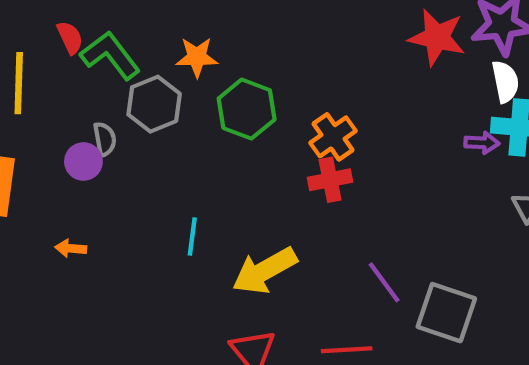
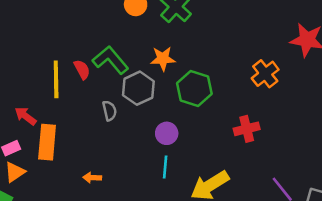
red semicircle: (70, 38) -> (82, 70), moved
orange cross: (333, 137) -> (265, 74), moved
purple circle: (83, 161) -> (167, 133), moved

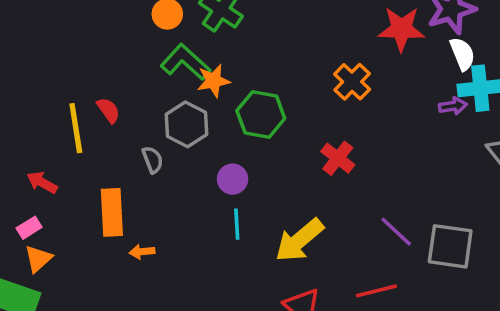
green L-shape: (111, 60) -> (185, 62), moved
red cross: (247, 129) -> (338, 158), turned -30
orange rectangle: (47, 142) -> (112, 212), moved

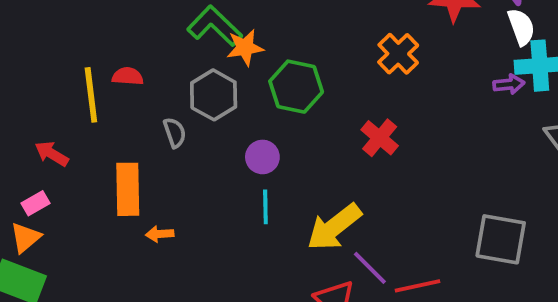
red semicircle: (108, 110) -> (128, 76), turned -52
purple line: (396, 232) -> (370, 268), moved
orange triangle: (38, 259) -> (25, 238), moved

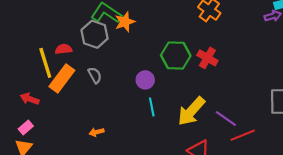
green hexagon: (296, 87) -> (176, 56), moved
gray hexagon: (214, 95) -> (95, 34), moved
orange rectangle: (128, 189) -> (62, 78), moved, turned 48
purple line: (370, 268) -> (226, 118), moved

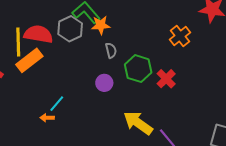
red semicircle: (64, 49) -> (38, 34), size x1.8
gray semicircle: (95, 75) -> (111, 50), moved
cyan line: (152, 107) -> (57, 104), moved, turned 36
yellow arrow: (191, 111) -> (138, 123), turned 68

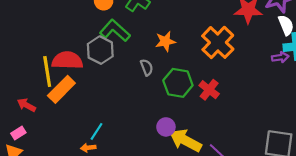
orange star: (101, 25) -> (165, 41), moved
orange cross: (180, 36) -> (218, 42), size x1.4
purple circle: (104, 83) -> (166, 127), moved

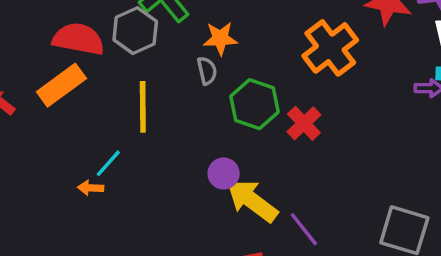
orange star: (165, 41) -> (220, 38), moved
yellow line: (47, 71) -> (143, 107), moved

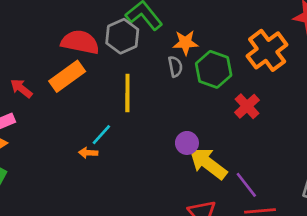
green hexagon: (254, 104) -> (214, 69), moved

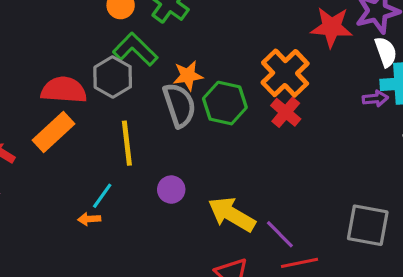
gray semicircle: (175, 67) -> (179, 105), size x1.8
red cross: (247, 106) -> (286, 112), moved
purple circle: (187, 143) -> (171, 190), moved

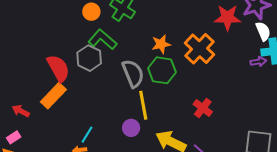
orange star: (188, 76) -> (161, 44), moved
red semicircle: (64, 90) -> (58, 68), turned 60
red cross: (286, 112) -> (203, 108), moved
yellow line: (127, 143) -> (143, 105), moved

